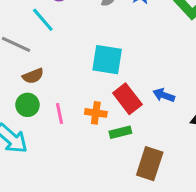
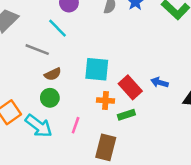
cyan square: (107, 60) -> (97, 69), moved
pink line: (59, 113) -> (76, 125), moved, turned 35
brown rectangle: (150, 164) -> (106, 147), moved

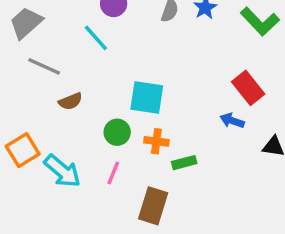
gray line: (37, 50) -> (44, 66), moved
brown semicircle: (53, 74) -> (71, 101), moved
red rectangle: (130, 87) -> (248, 88), moved
green circle: (50, 98) -> (117, 132), moved

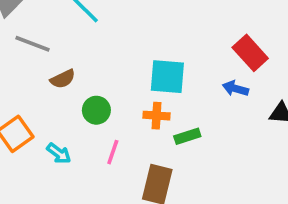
cyan square: (147, 97) -> (167, 77), moved
green circle: (117, 132) -> (96, 110), moved
cyan arrow: (62, 171) -> (59, 153), size x0.6

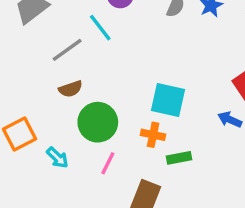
gray line: (32, 44) -> (67, 50), moved, turned -64
green circle: (96, 110) -> (98, 122), size x1.5

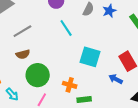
cyan line: (100, 28) -> (66, 28), moved
cyan square: (168, 100) -> (90, 57), moved

